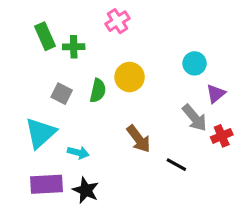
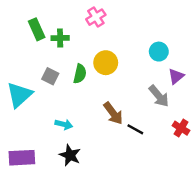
cyan triangle: (40, 133) -> (19, 95), moved
red cross: (222, 136) -> (181, 128), moved, turned -35
black line: (176, 165) -> (135, 129), moved
purple rectangle: (46, 184) -> (22, 158), moved

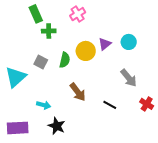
green rectangle: (37, 29) -> (36, 14), moved
purple triangle: (176, 76) -> (105, 44), moved
brown arrow: (113, 113) -> (78, 92), moved
cyan arrow: (64, 124) -> (44, 105), moved

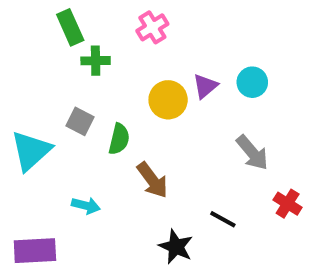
green semicircle: (65, 60) -> (119, 139), moved
black line: (110, 105) -> (223, 219), moved
black star: (57, 126) -> (176, 247), moved

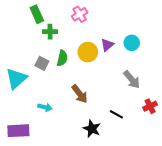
green semicircle: (119, 139) -> (62, 58), moved
red cross: (288, 204) -> (150, 106), turned 32

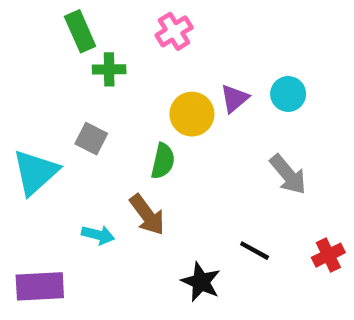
green semicircle: (62, 58) -> (163, 161), moved
brown arrow: (80, 94) -> (147, 215), moved
red cross: (150, 106) -> (328, 255), moved

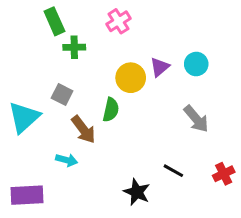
brown arrow: (147, 215) -> (83, 130), moved

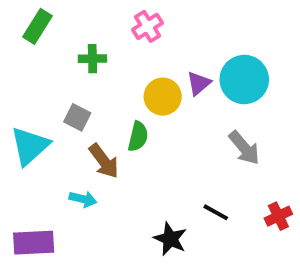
green rectangle: (54, 21) -> (37, 26), moved, turned 56
cyan circle: (196, 64) -> (244, 79), size x1.6

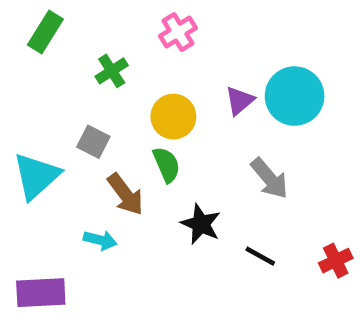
green cross: (92, 59) -> (112, 71), turned -32
yellow circle: (163, 97) -> (173, 117), moved
green semicircle: (138, 136) -> (167, 165), turned -36
gray arrow: (244, 148) -> (269, 178), moved
black star: (170, 239) -> (201, 224), moved

